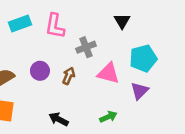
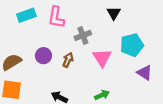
pink triangle: (108, 73) -> (102, 58), turned 42
purple triangle: (139, 91) -> (145, 73), moved, turned -42

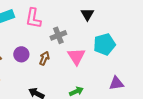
purple triangle: (145, 73) -> (116, 83), moved, turned -42

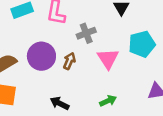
purple circle: (21, 54) -> (41, 56), size x1.5

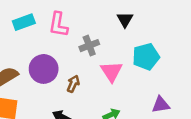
brown arrow: (69, 61) -> (73, 84), moved

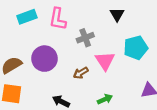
brown arrow: (73, 84) -> (81, 73), moved, turned -144

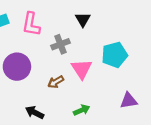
black triangle: (117, 15) -> (83, 20), moved

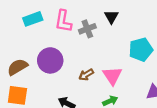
gray cross: (60, 44) -> (87, 29), moved
pink triangle: (82, 69) -> (112, 76), moved

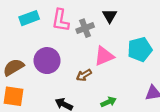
pink triangle: (112, 76) -> (104, 56), moved, turned 40

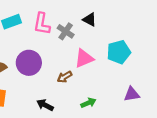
black triangle: (110, 16) -> (89, 19), turned -32
gray cross: (85, 28) -> (66, 31), turned -35

